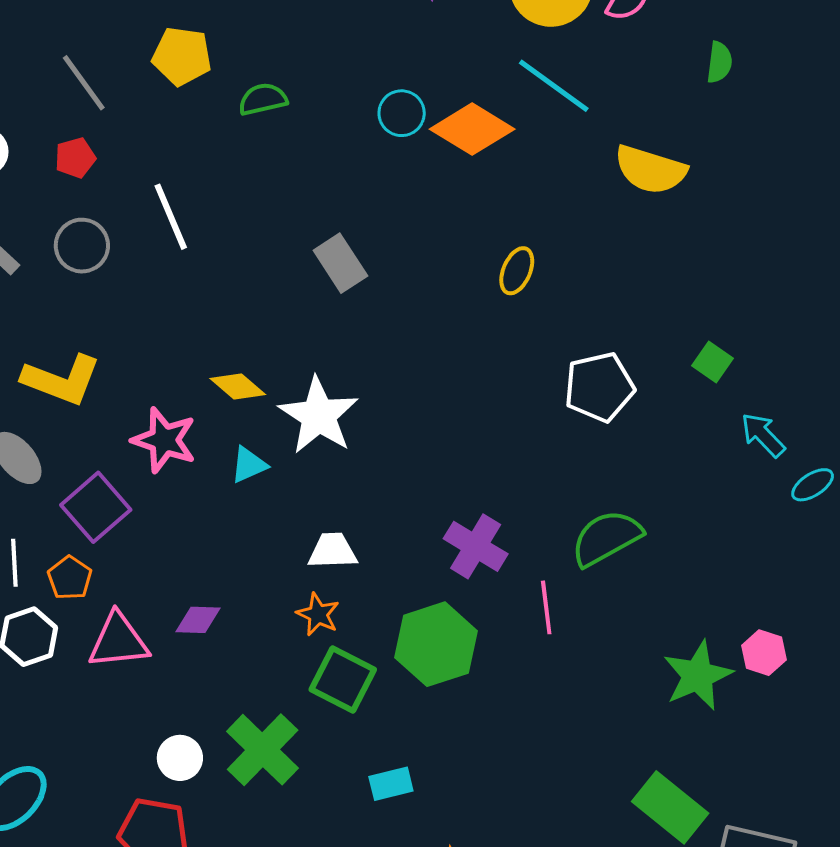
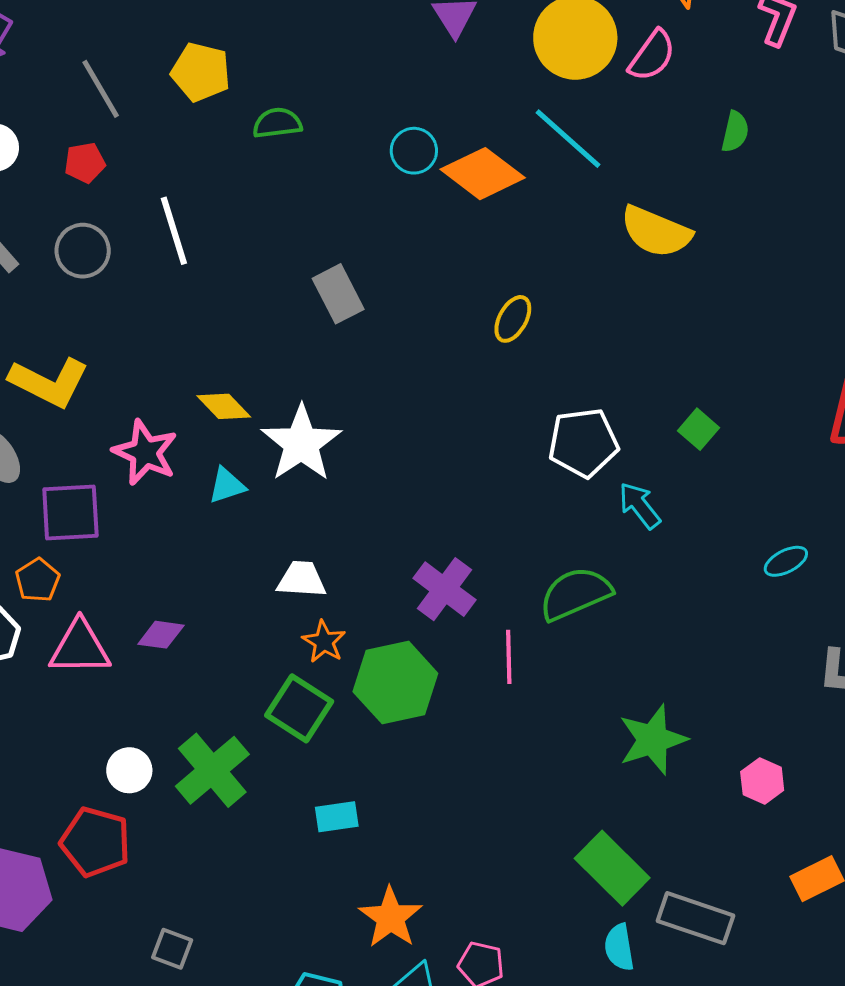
cyan arrow: (763, 435) -> (640, 505), moved
purple square: (96, 507) -> (70, 513), turned 32
orange star: (318, 614) -> (324, 642), moved
pink hexagon: (764, 653) -> (762, 781), moved

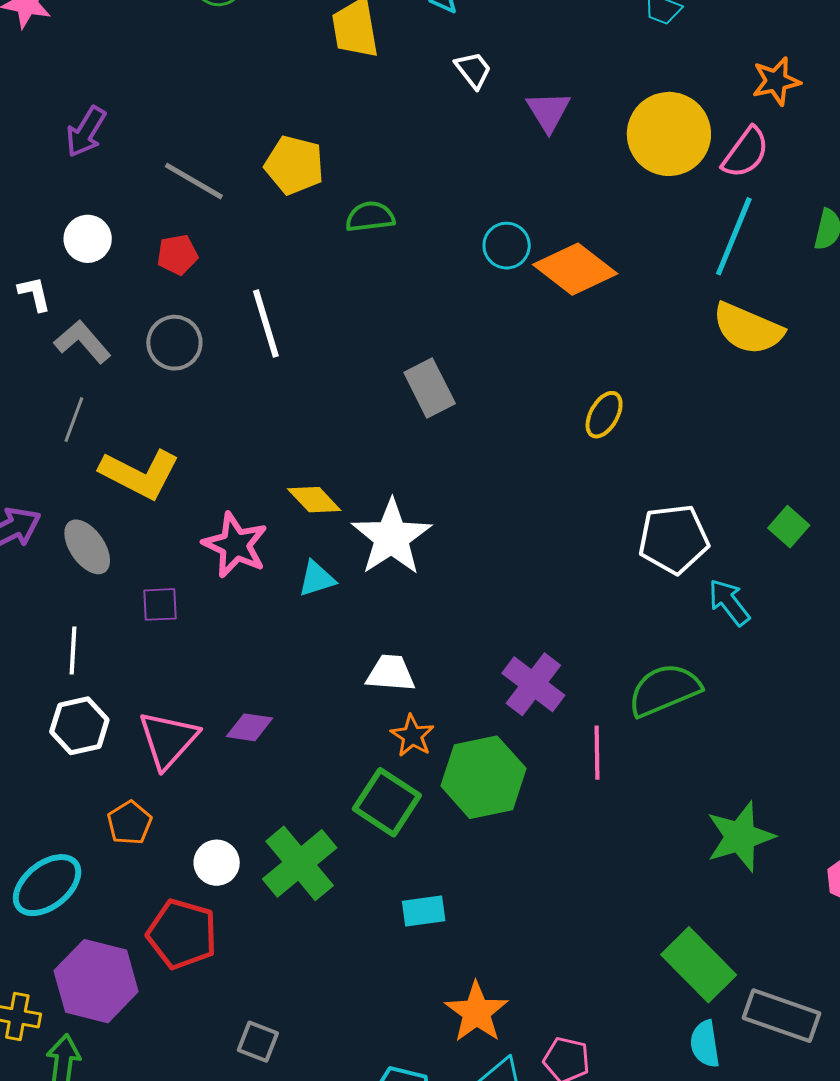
gray line: (101, 89) -> (194, 181), turned -30
cyan line: (568, 139) -> (734, 236), moved, turned 70
purple square: (70, 513) -> (160, 604), size x0.6
orange pentagon: (38, 580) -> (129, 823), moved
pink triangle: (80, 648) -> (168, 740), turned -48

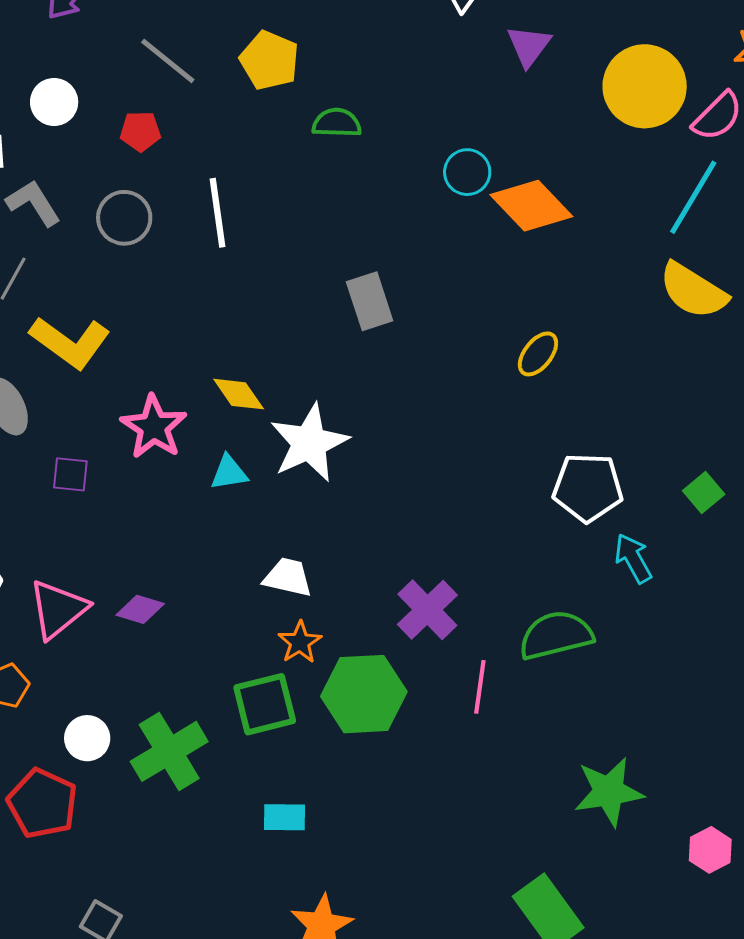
green square: (387, 802) -> (265, 704), turned 34

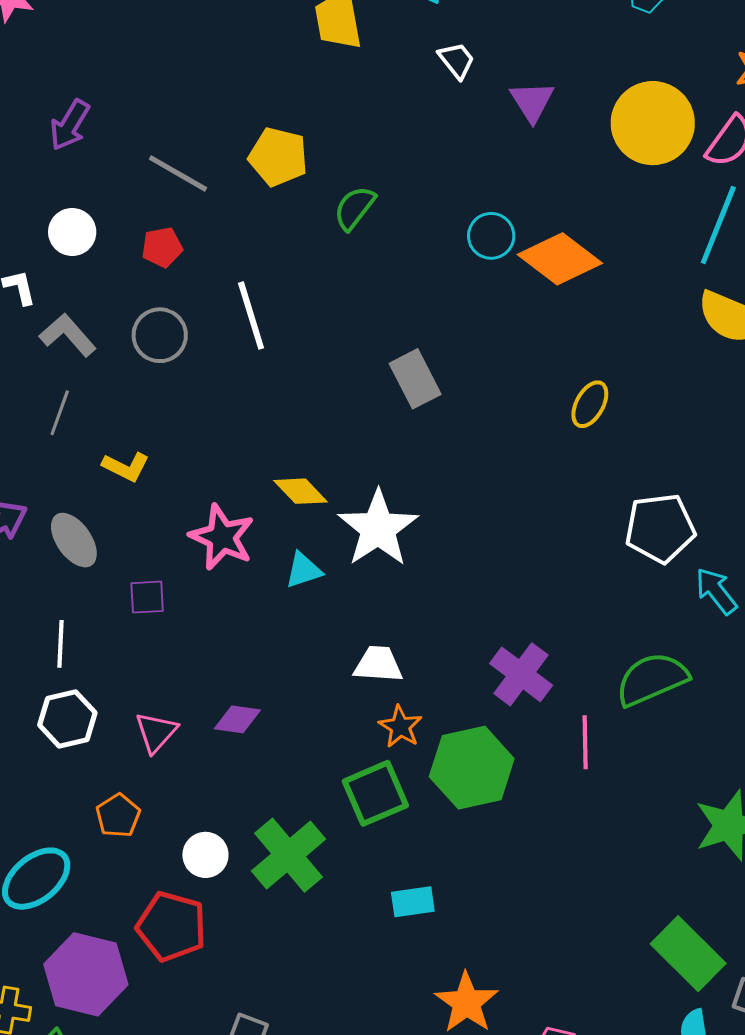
green semicircle: (337, 123) -> (355, 208), turned -45
yellow L-shape: (70, 342) -> (126, 467), size x0.6
pink triangle: (58, 609) -> (156, 732), size x0.7

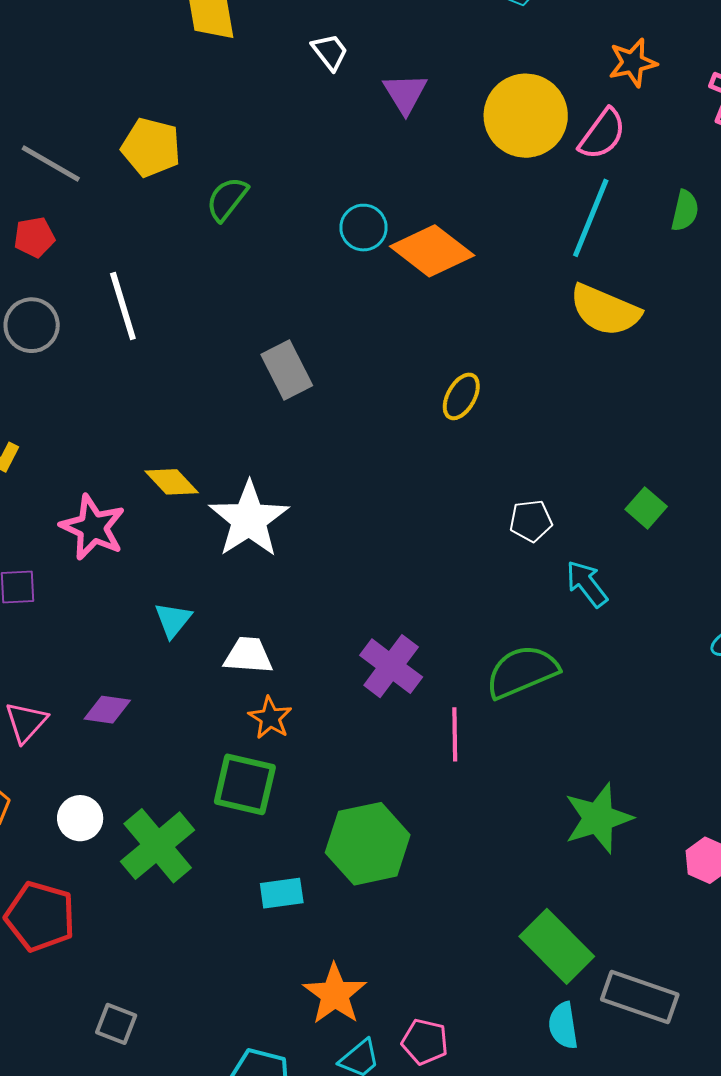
white pentagon: (660, 528) -> (531, 521), size x0.6
cyan triangle: (303, 570) -> (173, 620), moved, turned -33
green hexagon: (472, 768) -> (368, 844), moved
green square: (375, 793) -> (245, 784), turned 36
white circle: (205, 855) -> (80, 818), moved

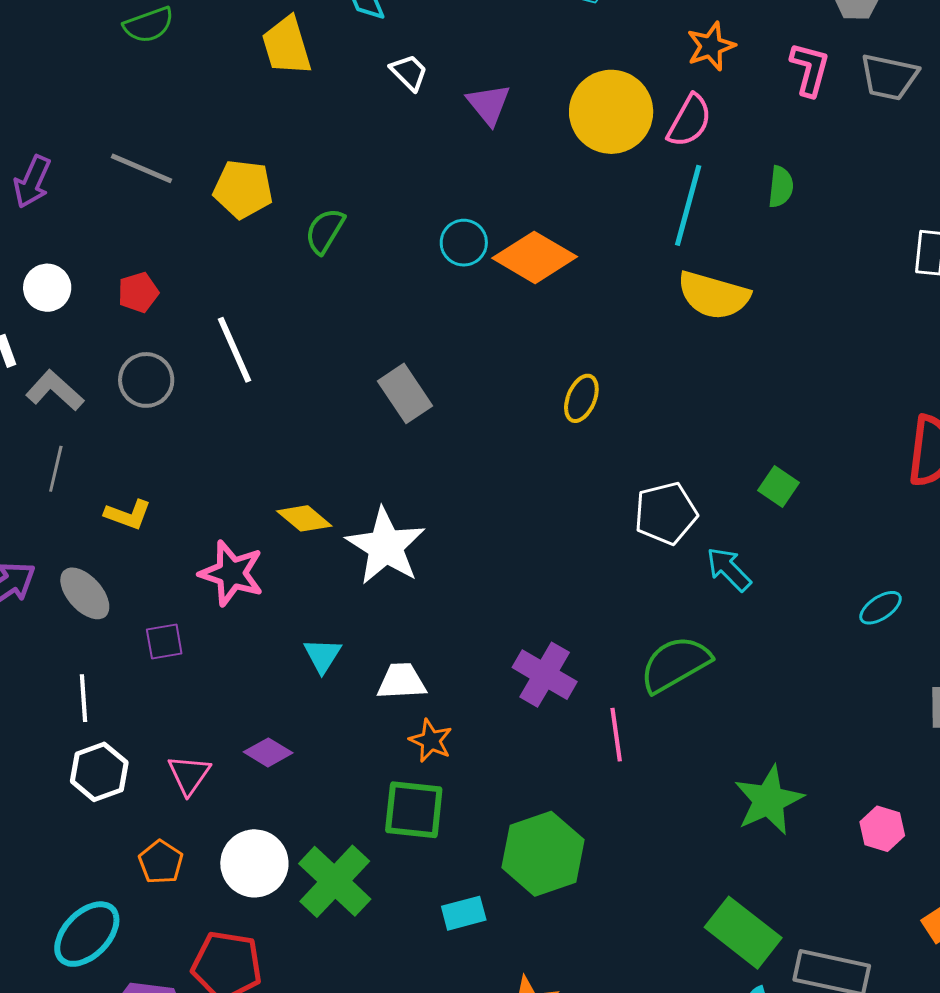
gray line: (51, 163) -> (141, 168), moved
white pentagon: (531, 521) -> (666, 513), size x1.5
purple diamond: (107, 710) -> (268, 752), turned 30
white circle: (80, 818) -> (254, 863), size x1.5

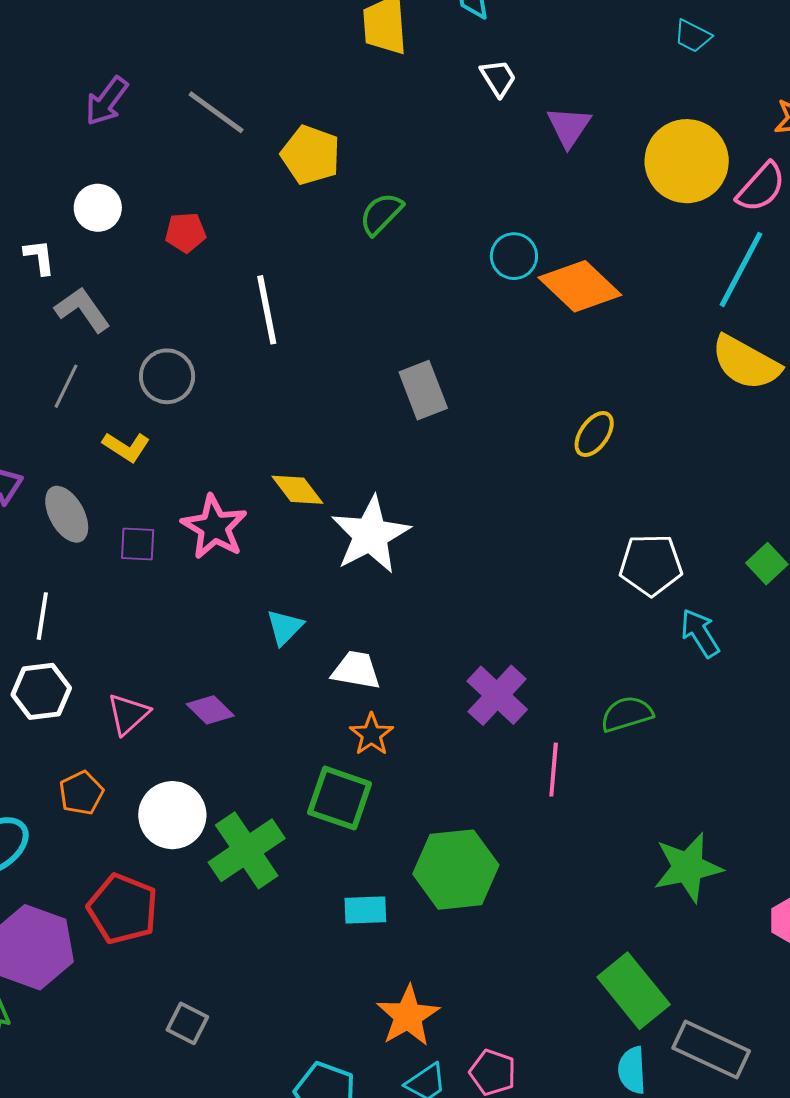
gray circle: (146, 380) -> (167, 376), moved
purple square: (164, 642) -> (138, 544), moved
green semicircle: (675, 664) -> (627, 714), size x0.7

